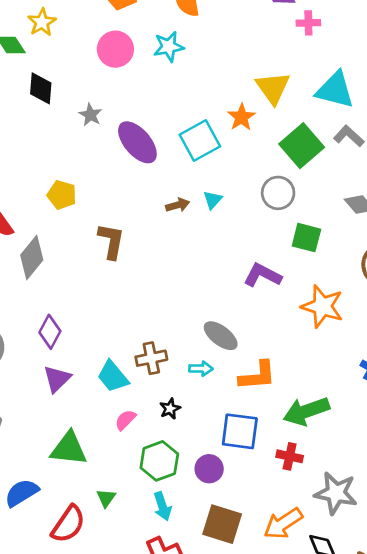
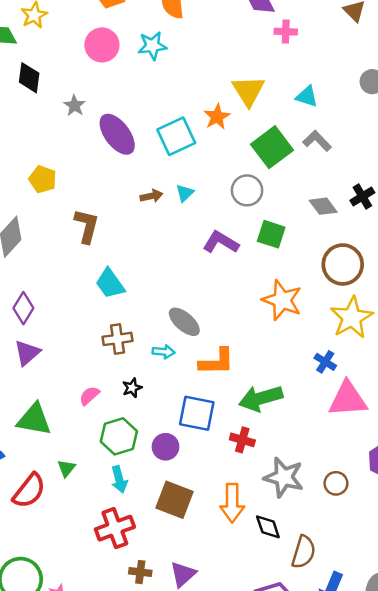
cyan triangle: (335, 90) -> (307, 96), size x0.6
purple L-shape: (262, 275) -> (221, 242), moved
cyan trapezoid: (113, 376) -> (110, 284), moved
orange arrow: (283, 523) -> (232, 503), turned -60

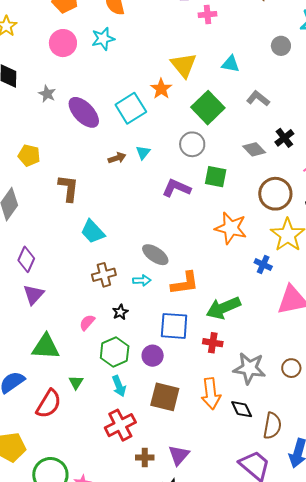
gray L-shape: (317, 141) -> (258, 98), moved
blue cross: (325, 362) -> (263, 265), moved

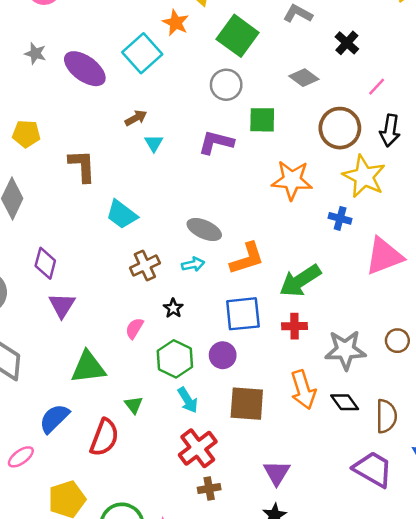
black cross: (284, 138) -> (347, 43), moved
cyan triangle: (143, 152) -> (154, 143), moved
brown cross: (145, 457) -> (209, 488), moved

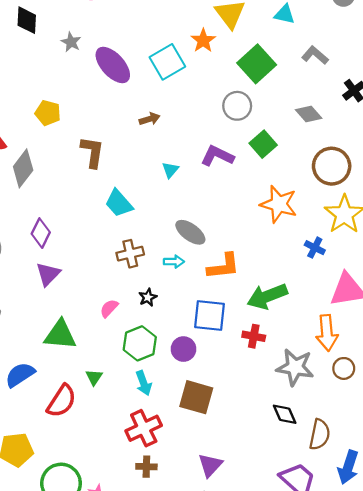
green square: (262, 120) -> (263, 144), turned 36
cyan triangle: (154, 143) -> (170, 170), moved
orange arrow: (303, 390) -> (327, 333), moved

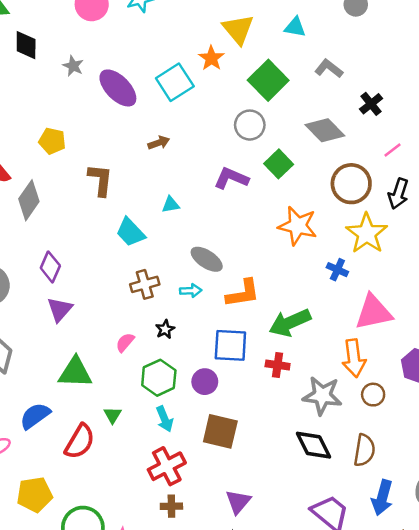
gray diamond: (309, 114) -> (325, 130), size x1.4
cyan triangle: (170, 170) -> (171, 205), moved, turned 42
black diamond: (285, 414) -> (313, 445), size x1.4
brown semicircle: (320, 435) -> (364, 450), moved

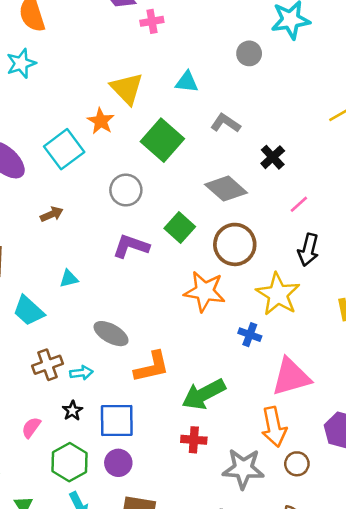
gray circle: (250, 125) -> (126, 190), moved
brown circle: (351, 184) -> (235, 244), moved
cyan arrow: (191, 291) -> (82, 373), moved
blue square: (230, 345) -> (117, 421), moved

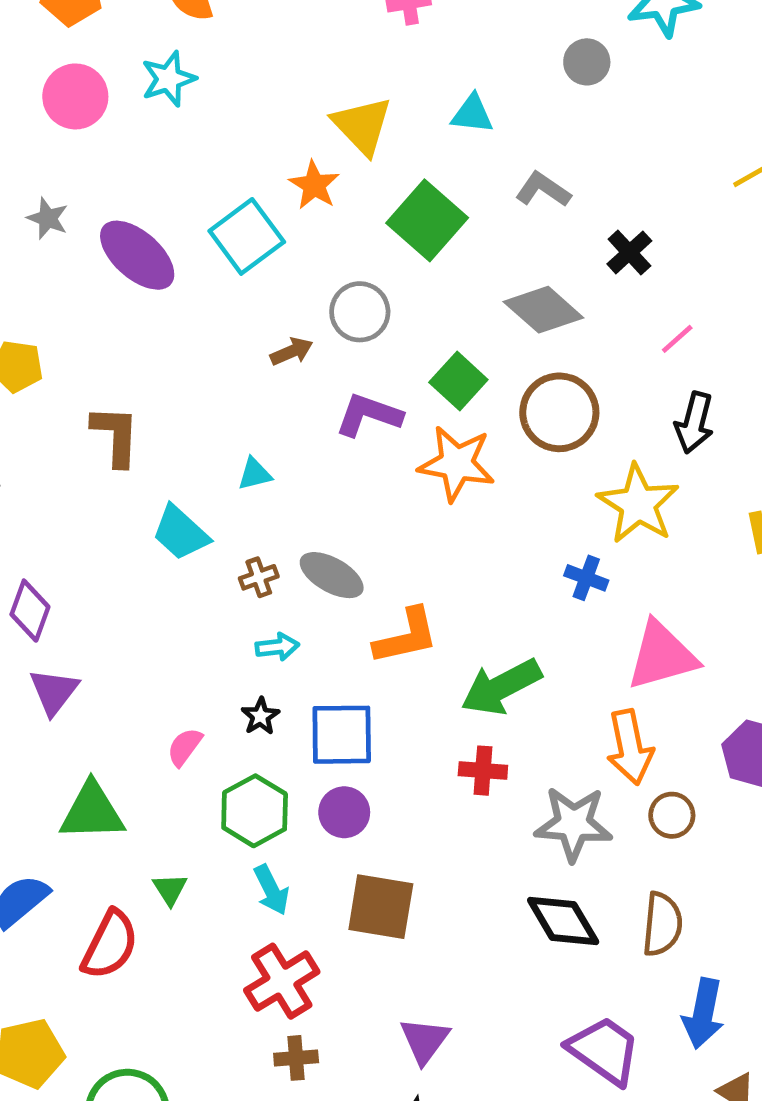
brown arrow: (52, 214) -> (292, 351), moved
orange star: (205, 291) -> (457, 464), moved
brown cross: (48, 365) -> (259, 577), moved, size x0.7

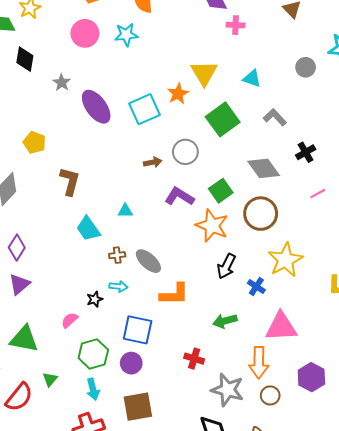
black arrow: (694, 423) -> (226, 266), moved
green arrow: (501, 687) -> (225, 321), moved, size x0.7
black star: (260, 716) -> (95, 299), moved
brown square: (381, 907) -> (138, 407), turned -32

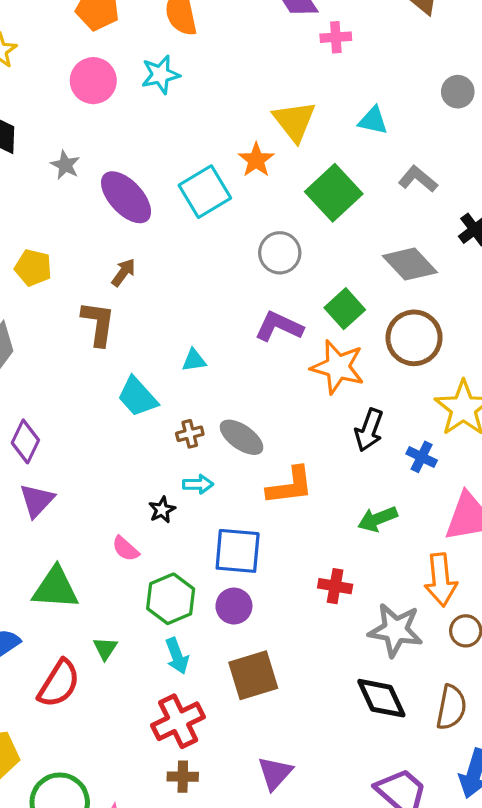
brown arrow: (153, 162) -> (123, 272), moved, turned -36
pink semicircle: (70, 320) -> (125, 549), turned -90

